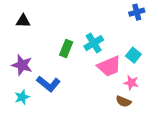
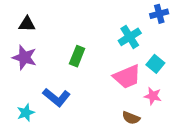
cyan cross: (94, 43) -> (130, 37), moved
purple star: (22, 65) -> (24, 57), moved
brown semicircle: (124, 101) -> (131, 118), moved

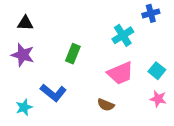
cyan square: (155, 64) -> (157, 71), moved
pink star: (153, 96) -> (158, 99), moved
brown semicircle: (131, 118) -> (106, 105), moved

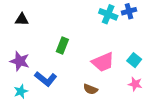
cyan cross: (123, 35) -> (108, 14), moved, turned -36
purple star: (23, 55) -> (20, 61), moved

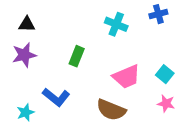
cyan cross: (108, 14) -> (116, 24), moved
purple star: (20, 61) -> (24, 55), moved, turned -30
brown semicircle: (90, 89) -> (111, 110), size x1.6

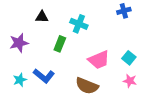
black triangle: (27, 24) -> (42, 17), moved
cyan cross: (116, 24) -> (79, 24), moved
cyan star: (26, 112) -> (20, 80), moved

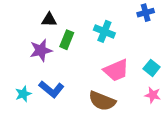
cyan cross: (79, 24) -> (104, 31), moved
purple star: (19, 43) -> (41, 50), moved
green rectangle: (60, 44) -> (67, 40), moved

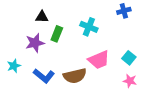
cyan star: (23, 94) -> (14, 66), moved
brown semicircle: (102, 101) -> (75, 76), moved, turned -35

